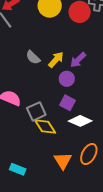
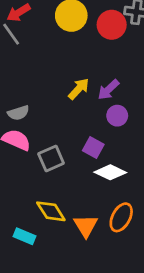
gray semicircle: (33, 57) -> (18, 113), moved, turned -63
purple circle: (67, 79) -> (117, 116), moved
yellow diamond: (45, 127) -> (51, 211), moved

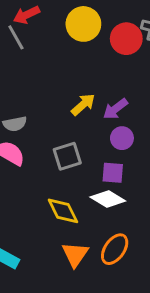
purple square: (93, 147) -> (113, 173), moved, turned -30
gray square: (51, 158) -> (67, 156), moved
yellow diamond: (51, 211) -> (63, 211), moved

